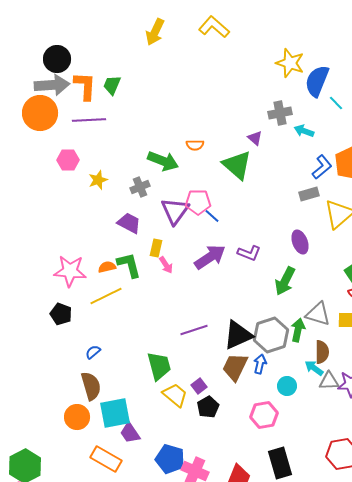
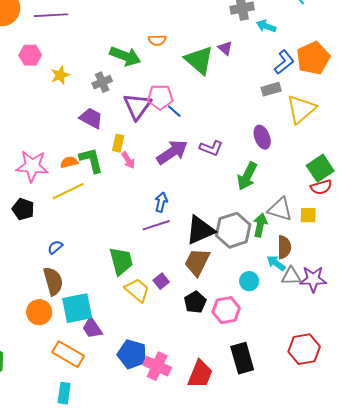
purple triangle: (255, 138) -> (225, 48), moved
blue arrow: (260, 364) -> (161, 202), moved
black pentagon: (208, 407) -> (195, 302), moved

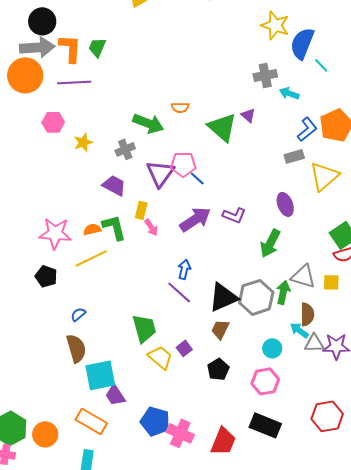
purple line: (156, 225) -> (179, 292), turned 60
brown trapezoid: (197, 262) -> (220, 329), size x0.7
pink hexagon: (226, 310) -> (265, 381), moved
orange circle: (39, 312) -> (45, 434), moved
black rectangle: (242, 358) -> (265, 425), turned -52

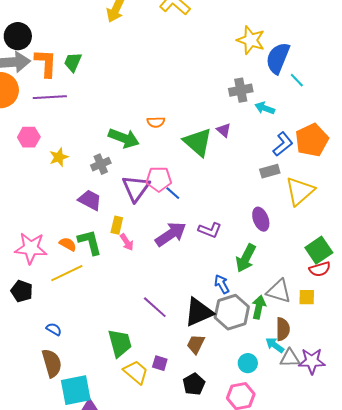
orange semicircle: (92, 229) -> (68, 244), turned 42
blue arrow: (184, 269) -> (222, 284), moved, turned -42
blue semicircle: (78, 314) -> (54, 329), turned 70
purple square: (184, 348) -> (160, 363), turned -35

